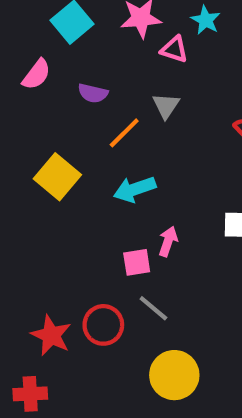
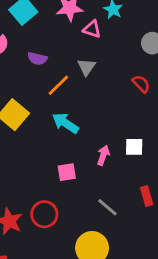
cyan arrow: (135, 189) -> (65, 123), turned 52
pink arrow: (168, 241) -> (103, 155), moved
gray line: (153, 308) -> (107, 207), moved

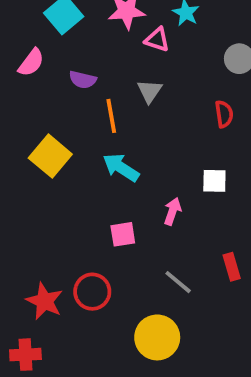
red semicircle: (141, 84) -> (224, 114), turned 36
orange line: (58, 85) -> (111, 116), turned -55
white square: (134, 147) -> (214, 181), moved

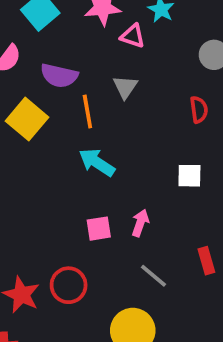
purple semicircle: (83, 80) -> (59, 76), size x1.4
yellow square: (50, 156) -> (27, 119), moved
pink arrow: (172, 211) -> (140, 223), moved

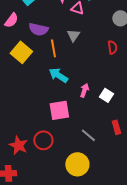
white square: (189, 176) -> (106, 95), moved, turned 32
pink arrow: (140, 223) -> (84, 90), moved
pink square: (99, 229) -> (59, 110), size x1.5

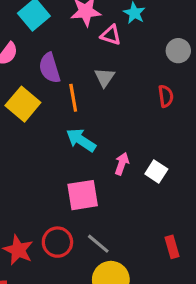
purple semicircle: (38, 29) -> (50, 68), turned 60
red rectangle: (116, 127) -> (172, 247), moved
gray line: (88, 135) -> (98, 244), moved

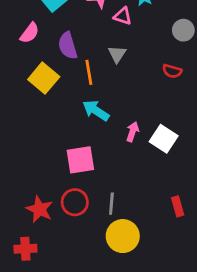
red semicircle: (166, 96) -> (172, 71), turned 114
white square: (156, 171) -> (164, 139), size x1.4
pink square: (83, 195) -> (80, 160), moved
gray line: (98, 244) -> (111, 204), turned 55

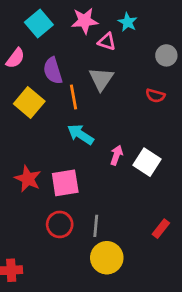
gray triangle: (117, 54) -> (101, 79), size x1.4
red rectangle: (178, 206) -> (161, 229), turned 54
red star: (39, 209) -> (28, 179), moved

